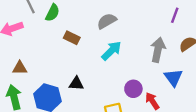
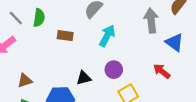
purple circle: (133, 89) -> (114, 70), moved

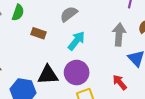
purple circle: (114, 70) -> (77, 73), size x1.5
black triangle: (84, 78) -> (48, 75), size x1.5

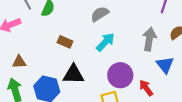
brown rectangle: (39, 33) -> (65, 42), moved
purple circle: (77, 73) -> (120, 75), moved

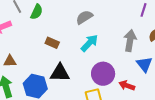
red arrow: (146, 88) -> (127, 85), turned -35

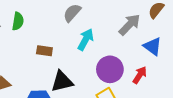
gray arrow: (130, 41) -> (130, 25), turned 50
red arrow: (127, 85) -> (140, 75), turned 119

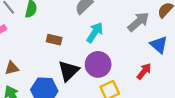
purple circle: (110, 69) -> (98, 64), moved
black triangle: (62, 81) -> (69, 71), turned -35

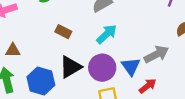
gray arrow: (138, 22) -> (156, 54), moved
blue triangle: (159, 45) -> (131, 67), moved

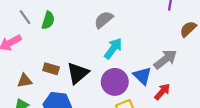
brown rectangle: (63, 32) -> (51, 69), moved
black triangle: (70, 67) -> (78, 73), moved

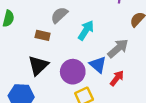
cyan arrow: (113, 48) -> (86, 30), moved
brown rectangle: (51, 69) -> (43, 35), moved

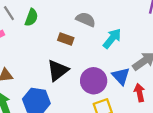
gray semicircle: (59, 15) -> (86, 19), turned 60
red arrow: (117, 78) -> (140, 93), turned -56

